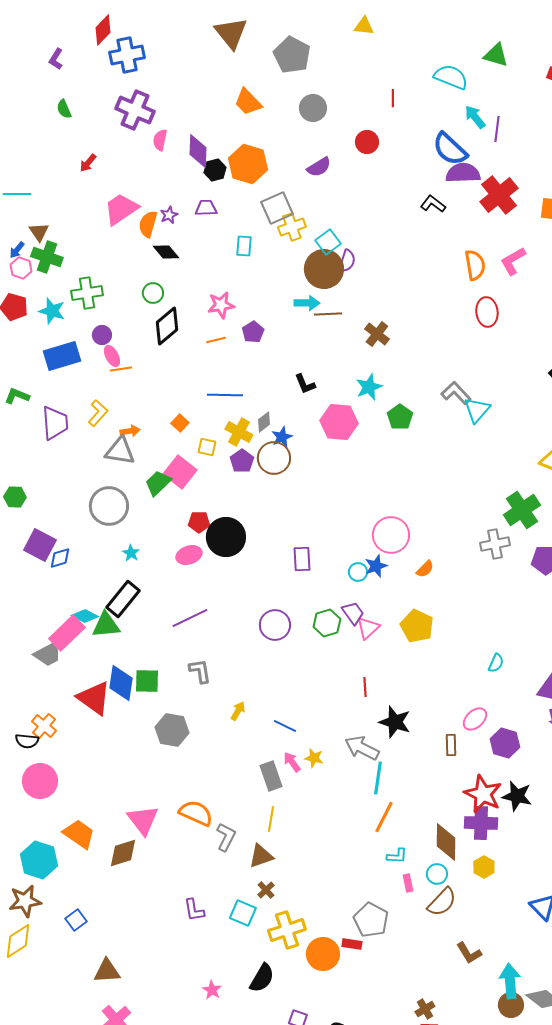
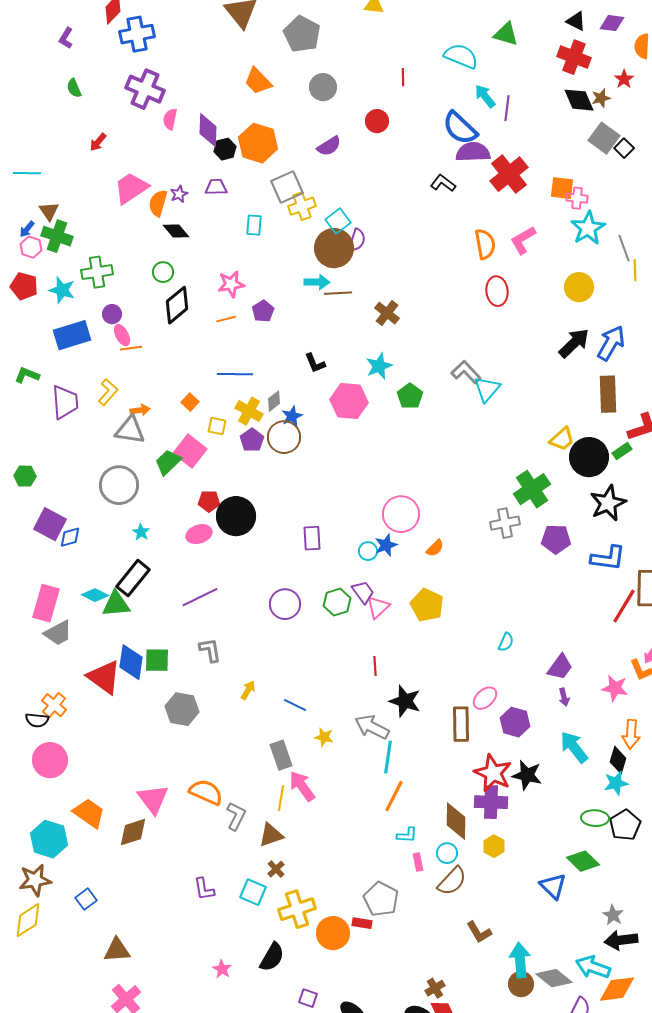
pink rectangle: (67, 633) -> (46, 603), moved, turned -30
brown rectangle: (451, 745) -> (461, 724), size x1.6
pink arrow: (292, 762) -> (302, 786), moved, size x1.5

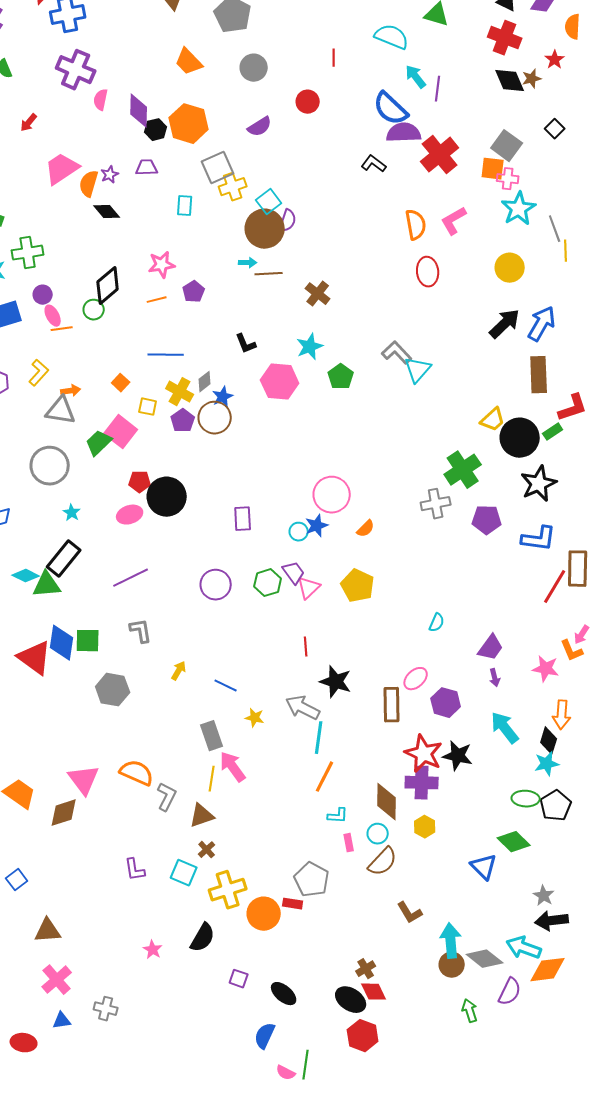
gray square: (604, 138) -> (507, 146), moved
green circle: (163, 272) -> (94, 310), moved
cyan arrow: (317, 282) -> (248, 263), size x0.7

